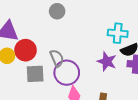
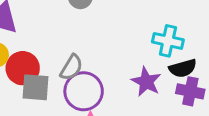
red circle: (26, 50) -> (23, 68), moved
gray semicircle: (57, 58) -> (71, 68), turned 48

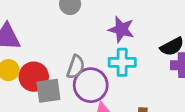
cyan cross: (168, 41) -> (122, 62), moved
purple star: (146, 82) -> (121, 29), moved

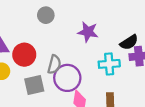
cyan cross: (122, 62) -> (109, 64), moved
red circle: (34, 77) -> (24, 55), moved

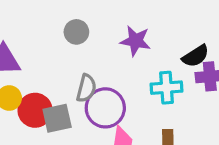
gray circle: (46, 15) -> (76, 32), moved
red circle: (24, 55) -> (35, 110), moved

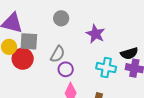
purple circle: (105, 108) -> (66, 69), size x0.6
gray square: (57, 118) -> (29, 41), moved

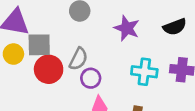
black semicircle: (129, 53) -> (175, 27), moved
red circle: (23, 59) -> (49, 69), moved

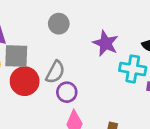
cyan cross: (144, 72) -> (133, 69), moved

